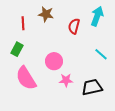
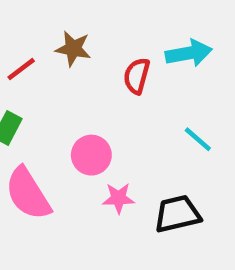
cyan arrow: (97, 16) -> (189, 53), turned 60
red line: (23, 23) -> (21, 69), turned 56

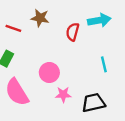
red line: (21, 69) -> (13, 28), turned 56
cyan line: (198, 139) -> (104, 64), turned 35

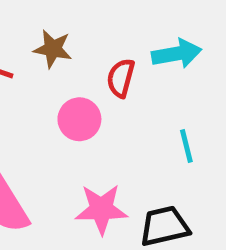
pink circle: (49, 72) -> (79, 119), moved
pink star: (63, 95) -> (101, 209), size x1.5

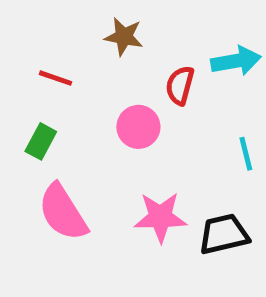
brown star: (53, 49) -> (124, 37), moved

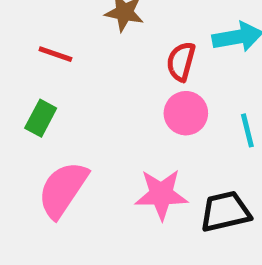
pink circle: (138, 127) -> (186, 113), moved
pink semicircle: (63, 212) -> (63, 189), turned 66

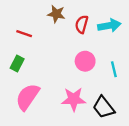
red semicircle: (181, 62) -> (82, 24), moved
black trapezoid: (225, 212) -> (104, 107), turned -115

